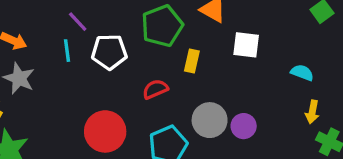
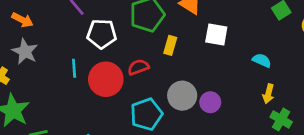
cyan line: (67, 51) -> (74, 68), moved
red circle: (105, 131) -> (106, 79), moved

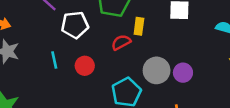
red semicircle: (138, 67) -> (121, 42), moved
red circle: (106, 79) -> (85, 66), size x0.6

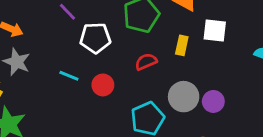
yellow rectangle: (139, 26) -> (182, 45), moved
cyan line: (54, 60) -> (69, 76), turned -60

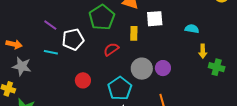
cyan line: (69, 76) -> (51, 52), moved
red circle: (103, 85) -> (83, 80), moved

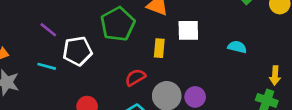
red semicircle: (111, 49) -> (135, 77), moved
yellow arrow: (203, 51) -> (275, 75), moved

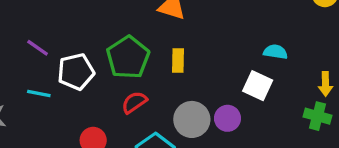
green pentagon: (118, 24) -> (128, 57), moved
white square: (188, 30) -> (258, 86), moved, turned 30
red semicircle: (135, 77) -> (134, 102), moved

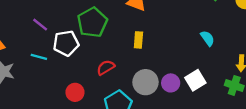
cyan semicircle: (275, 52) -> (207, 38), turned 42
green pentagon: (128, 57) -> (92, 22), moved
white square: (258, 86) -> (195, 80), moved, turned 30

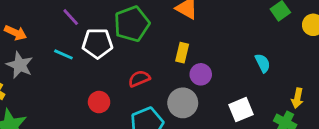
purple circle: (171, 83) -> (201, 74), moved

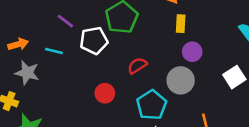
orange arrow: (16, 33) -> (18, 44), turned -30
yellow rectangle: (182, 53) -> (181, 24), moved
cyan line: (63, 54) -> (54, 51), moved

